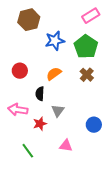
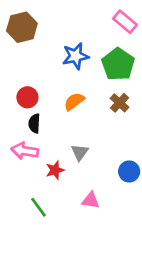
pink rectangle: (91, 16) -> (125, 22), turned 72
brown hexagon: (29, 20) -> (22, 27), moved
black semicircle: (40, 94) -> (34, 123), moved

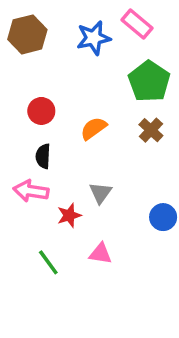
pink rectangle: (125, 22) -> (137, 24), moved
blue star: (76, 56) -> (94, 38), moved
red circle: (27, 97) -> (41, 111), moved
pink triangle: (91, 200) -> (100, 254), moved

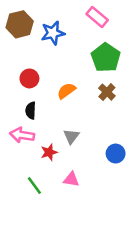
blue star: (94, 38) -> (53, 33), moved

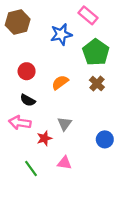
blue star: (53, 33) -> (61, 34), moved
black semicircle: (31, 110) -> (28, 100), turned -64

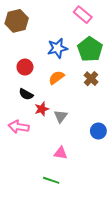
blue star: (61, 34) -> (57, 48), moved
pink arrow: (20, 123) -> (19, 127), moved
red star: (44, 138) -> (42, 109), moved
green line: (31, 168) -> (51, 180), moved, turned -35

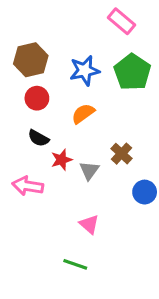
brown hexagon: (17, 21) -> (31, 60), moved
brown cross: (91, 79) -> (122, 154), moved
pink triangle: (61, 153) -> (89, 224), turned 32

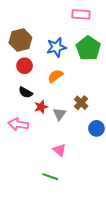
pink rectangle: (122, 21) -> (81, 14), turned -36

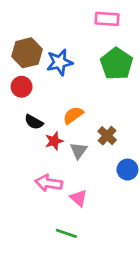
blue star: (56, 47) -> (60, 62), moved
red circle: (25, 66) -> (22, 87), moved
orange semicircle: (55, 76) -> (73, 115), moved
pink arrow: (18, 124) -> (49, 183), moved

